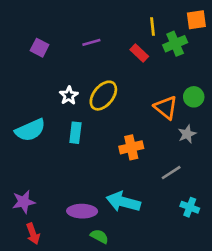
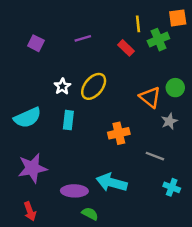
gray line: (171, 173) -> (155, 156), turned 54
purple star: (24, 202) -> (32, 168), moved, size x1.4

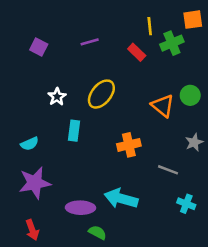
white star: (62, 86) -> (57, 97), moved
cyan semicircle: (28, 118) -> (30, 144), moved, size x0.6
gray star: (169, 121) -> (194, 142), moved

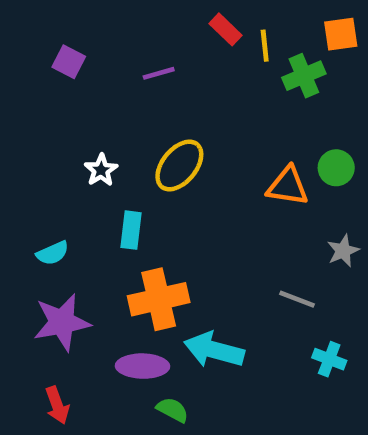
purple square: (39, 47) -> (69, 62), moved
red rectangle: (137, 52) -> (225, 29), moved
orange triangle: (163, 106) -> (288, 186), turned -30
orange cross: (129, 145) -> (159, 299), moved, size x1.4

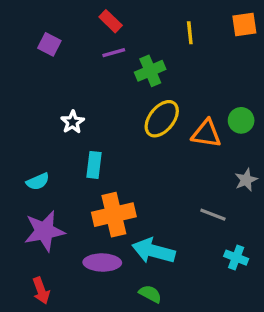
red rectangle: (225, 29) -> (111, 21), moved
green cross: (304, 76) -> (150, 71), moved
yellow ellipse: (179, 165) -> (162, 119), moved
green semicircle: (172, 410) -> (150, 294), moved

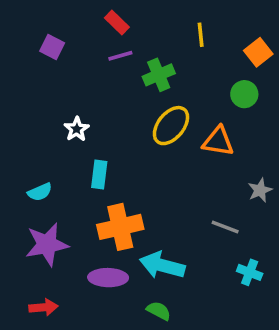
orange square: (244, 25) -> (258, 52), moved, turned -30
green circle: (241, 120) -> (244, 94), moved
red arrow: (41, 291) -> (43, 307), turned -75

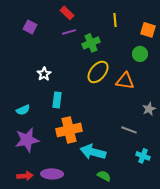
orange square: (258, 52) -> (148, 30), turned -35
purple ellipse: (108, 278) -> (52, 174), moved
green semicircle: (159, 311) -> (104, 176), moved

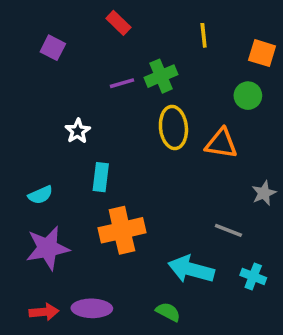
purple line: (69, 32) -> (122, 83), moved
yellow ellipse: (98, 72) -> (173, 127), turned -45
cyan arrow: (93, 152) -> (191, 269), moved
green semicircle: (104, 176) -> (168, 312), moved

